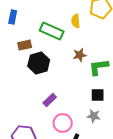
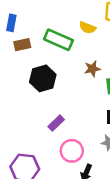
yellow semicircle: (76, 21) -> (87, 28), turned -64
brown rectangle: (25, 45) -> (22, 45), moved

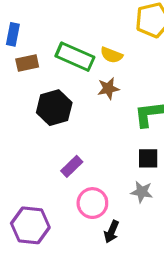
yellow semicircle: (87, 28) -> (112, 55), moved
brown star: (92, 69) -> (108, 88), moved

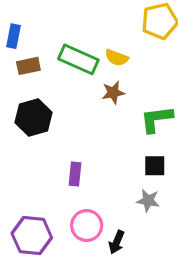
black hexagon: (54, 108) -> (33, 117), moved
purple rectangle: (72, 166) -> (75, 174), turned -40
pink circle: (92, 203) -> (87, 226), moved

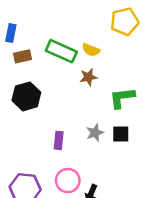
gray star: (148, 201) -> (95, 133), moved, turned -30

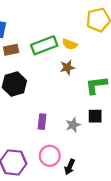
green rectangle: (61, 51) -> (44, 45), turned -45
gray star: (95, 133) -> (73, 125), moved

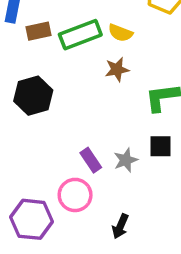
brown rectangle: (11, 50) -> (38, 31), moved
purple rectangle: (42, 122) -> (91, 160), moved, turned -40
pink circle: (50, 156) -> (75, 195), moved

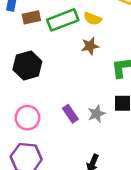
pink circle: (75, 195) -> (27, 118), moved

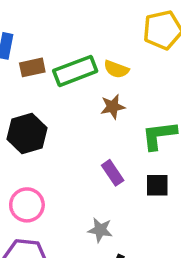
purple rectangle: (70, 114) -> (113, 173), moved
gray star: (97, 114) -> (100, 230), moved, turned 30

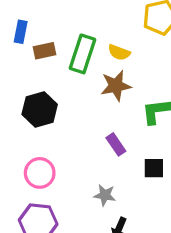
green rectangle: (75, 71) -> (83, 54), turned -51
brown star: (113, 107) -> (116, 86), size x1.4
black square: (157, 185) -> (154, 168), moved

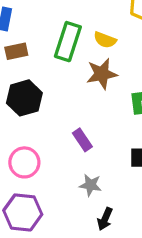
brown rectangle: (44, 51) -> (16, 51), moved
purple rectangle: (116, 144) -> (82, 140), moved

